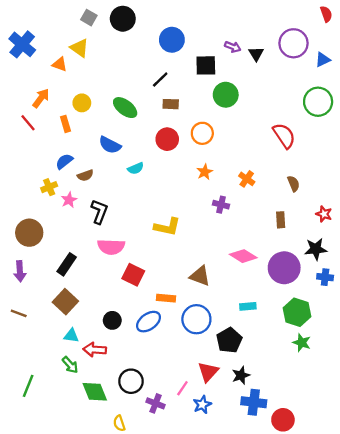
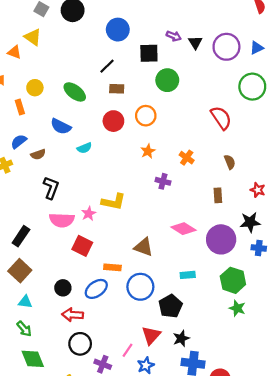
purple circle: (293, 43) -> (226, 47), moved
pink star: (69, 200) -> (89, 214), moved
red arrow: (95, 350) -> (73, 315), moved
green diamond: (95, 392) -> (33, 359), moved

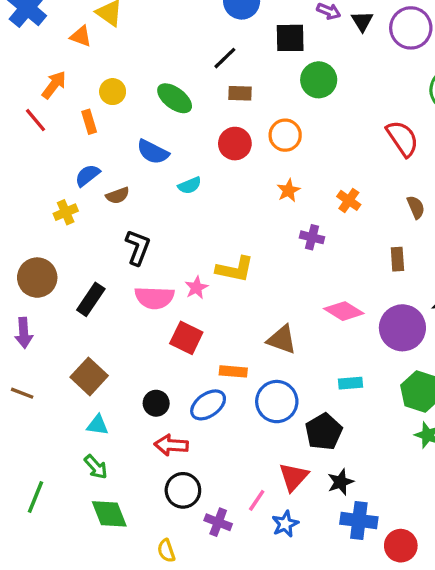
black rectangle: (21, 236) -> (91, 299), moved

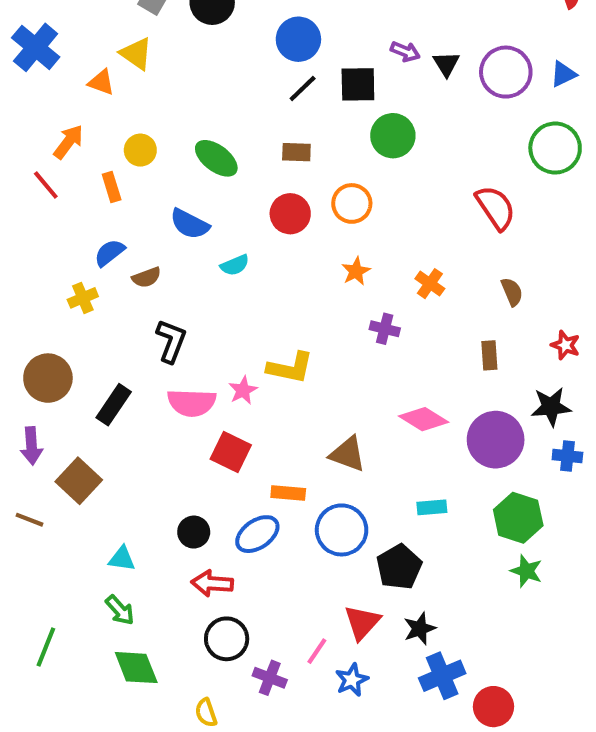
black line: (225, 58) -> (303, 88), moved
brown square: (89, 376) -> (79, 481), moved
blue cross: (359, 521) -> (442, 676), turned -30

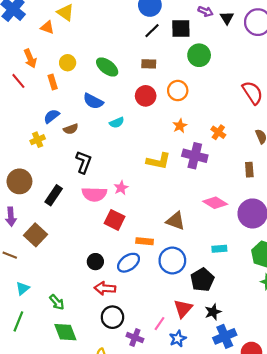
orange arrow: (68, 142) -> (30, 58), turned 120
purple cross: (385, 329) -> (195, 156), size x1.6
yellow L-shape: (290, 368) -> (158, 161), moved
cyan triangle: (122, 559) -> (23, 288), moved, turned -48

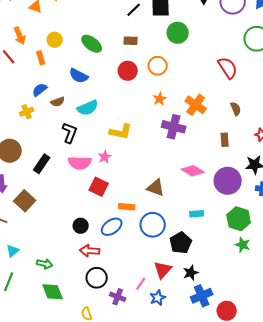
cyan semicircle: (117, 123) -> (88, 108), moved, size x1.5
orange cross: (218, 132) -> (196, 105), size x1.5
yellow L-shape: (158, 161) -> (121, 132), moved
green arrow: (57, 302) -> (45, 264), turned -35

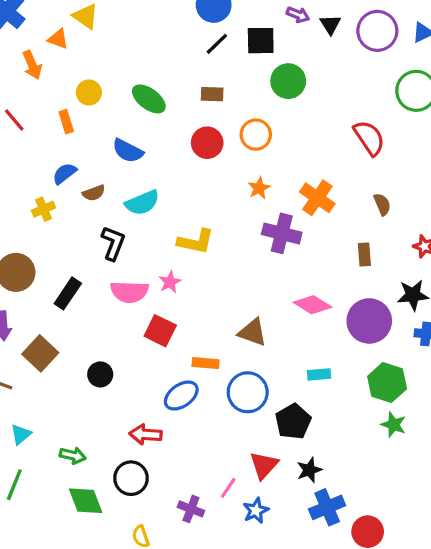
orange arrow: (20, 36) -> (32, 65), moved
black circle: (81, 226) -> (100, 374), moved
black circle: (97, 278) -> (131, 478), moved

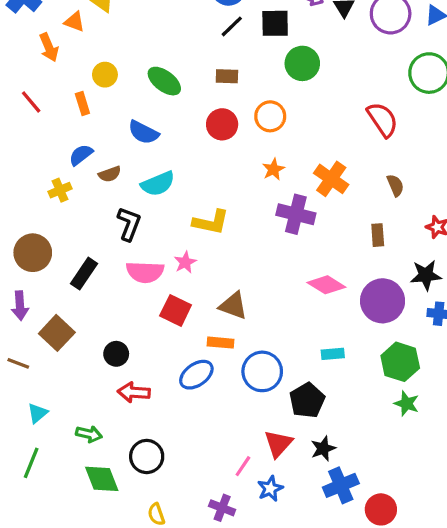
brown triangle: (253, 332) -> (233, 306), moved
red arrow: (146, 434) -> (134, 392), moved
purple cross: (191, 509) -> (222, 508), moved

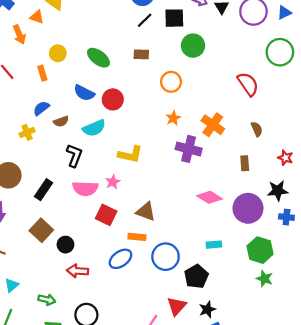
red circle: (222, 124) -> (113, 99), moved
brown square: (57, 333) -> (41, 230), moved

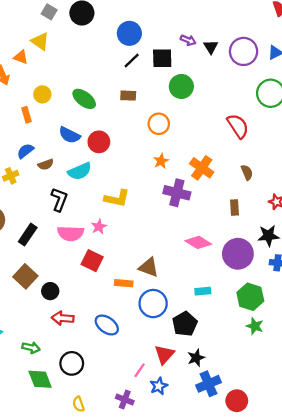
brown triangle: (146, 212) -> (149, 267), moved
blue ellipse: (120, 259) -> (107, 325), moved, turned 70

